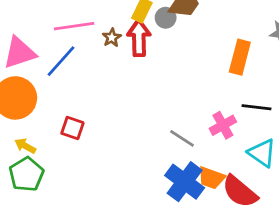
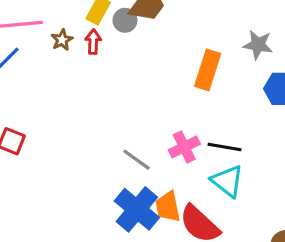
red arrow: (139, 38) -> (93, 42), size x0.6
black line: (257, 107) -> (225, 147), moved
orange trapezoid: (211, 178) -> (168, 207), turned 56

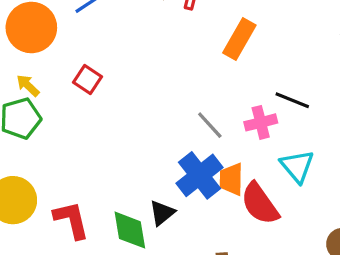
orange rectangle: (208, 70) -> (239, 39), moved
black line: (225, 147) -> (292, 100), moved

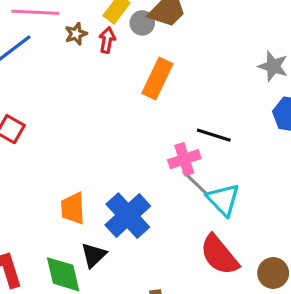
gray line: (210, 125) -> (195, 182), moved
orange trapezoid: (231, 179) -> (73, 208), moved
red semicircle: (260, 204) -> (219, 255), moved

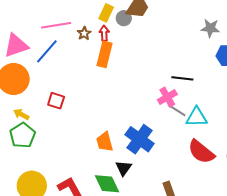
orange rectangle: (157, 79) -> (104, 54), moved
cyan triangle: (223, 200) -> (197, 117), turned -35

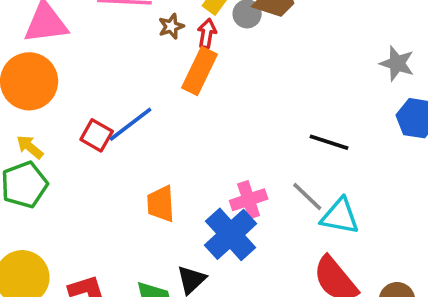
blue line: (47, 51) -> (130, 124), moved
pink cross: (167, 97) -> (249, 200), moved
orange trapezoid: (105, 142) -> (161, 204), moved

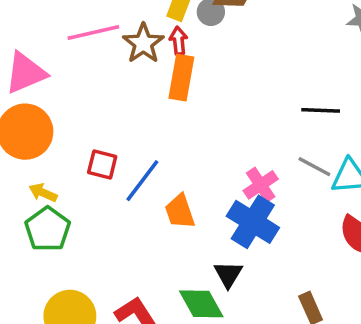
brown star: (171, 26) -> (143, 43), size x1.6
blue line: (130, 124) -> (142, 181), moved

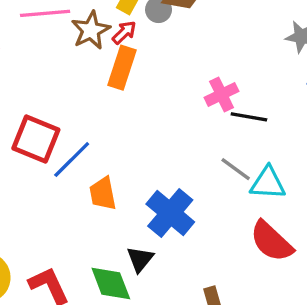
red arrow: (178, 41) -> (124, 33), turned 44
red square: (102, 164) -> (36, 139), size x1.6
pink cross: (261, 185) -> (221, 94), moved

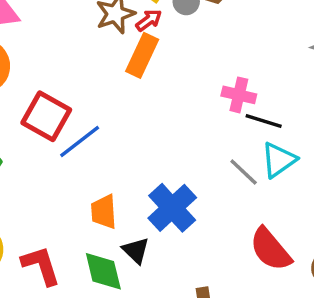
pink cross: (221, 94) -> (239, 95), turned 32
cyan triangle: (268, 183) -> (279, 160), moved, turned -45
orange trapezoid: (103, 194) -> (104, 212), moved
black triangle: (140, 259) -> (136, 250), turned -32

